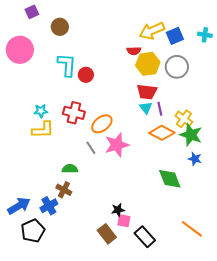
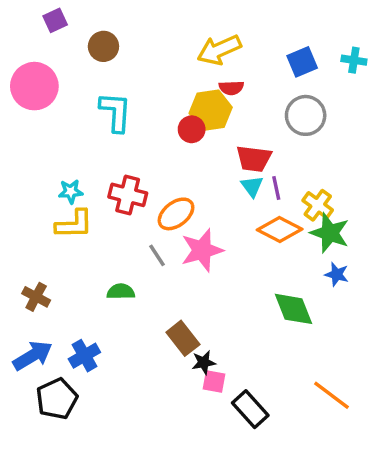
yellow arrow: (152, 31) -> (219, 50), moved
yellow hexagon: (148, 64) -> (211, 110), moved
red circle: (86, 75) -> (192, 129), moved
brown cross: (64, 190) -> (36, 297), moved
brown rectangle: (107, 234) -> (183, 338), moved

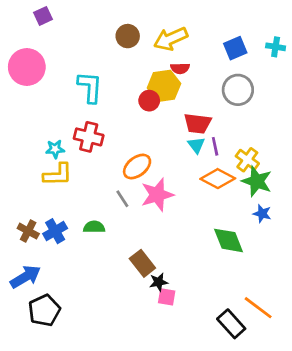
brown circle: (103, 46) -> (128, 36), moved
red cross: (128, 195) -> (89, 137), moved
blue cross: (84, 356) -> (55, 231), moved
black rectangle: (250, 409) -> (231, 324), moved

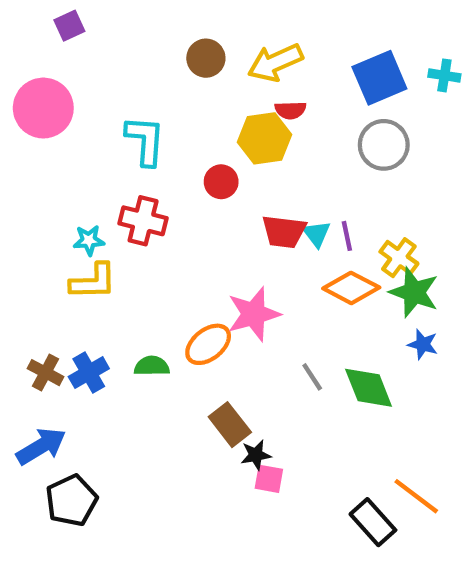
blue square: (235, 48) -> (379, 78), size x1.4
red circle: (149, 101) -> (221, 182), moved
red trapezoid: (198, 123) -> (284, 232), moved
orange ellipse: (137, 166) -> (208, 344), moved
gray line: (122, 199) -> (312, 377), moved

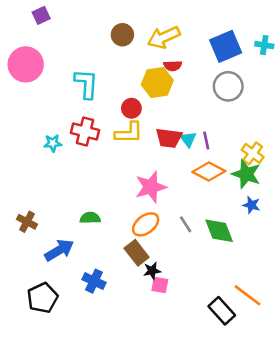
yellow cross: (399, 258) -> (253, 153), moved
yellow L-shape: (93, 281) -> (129, 133), moved
orange ellipse: (208, 344) -> (146, 224), moved
blue cross: (89, 373) -> (94, 281), moved, turned -35
blue arrow: (41, 446) -> (59, 250), moved

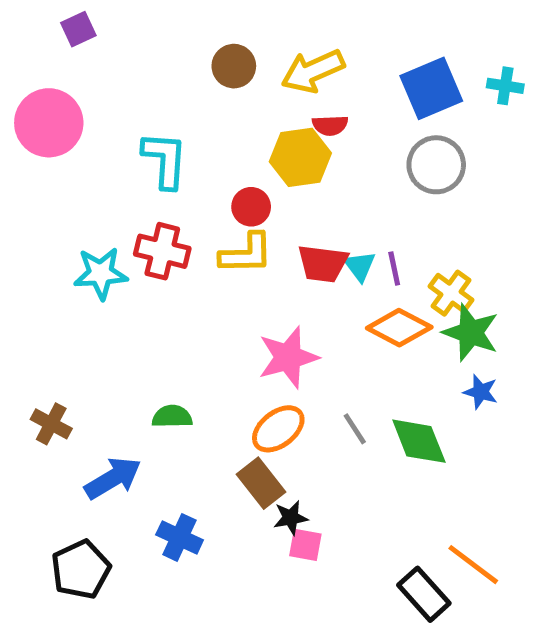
cyan star: (53, 143) -> (101, 273), size x1.5
yellow cross: (253, 153) -> (451, 293), moved

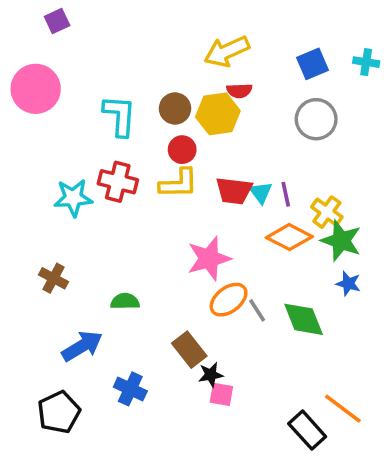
brown circle: (234, 66) -> (175, 108), moved
blue square: (431, 88) -> (313, 64), size x0.7
brown cross: (51, 424) -> (54, 278), moved
orange ellipse: (278, 429) -> (229, 300), moved

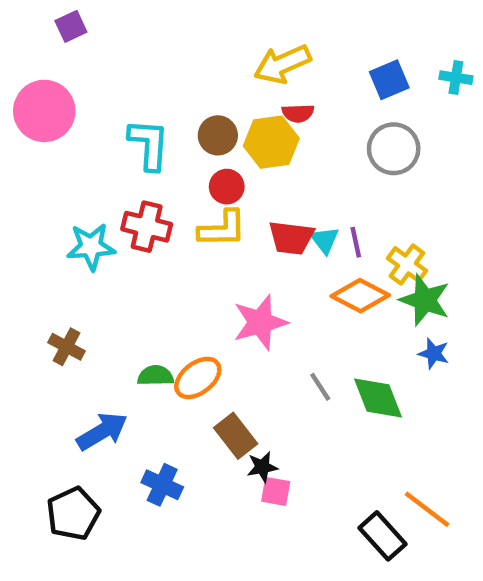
orange ellipse: (229, 300) -> (198, 378), moved

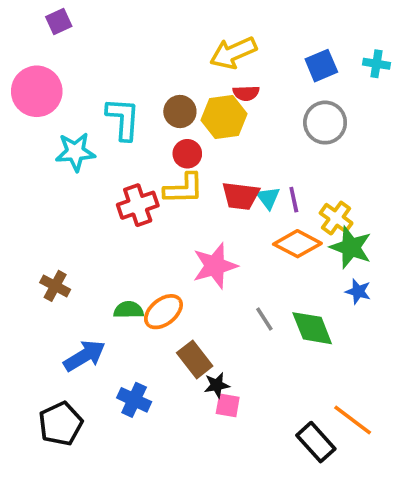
red cross: (147, 227) -> (138, 205), moved, turned -33
cyan star: (91, 247) -> (75, 152), moved

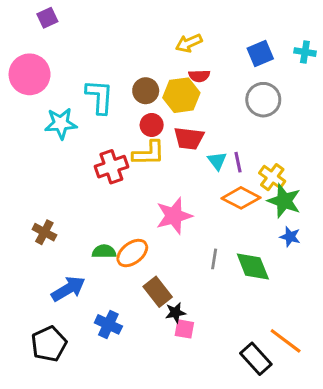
yellow arrow: (233, 53) -> (189, 43), size x0.7
red trapezoid: (241, 196) -> (189, 138), moved
gray line: (264, 319) -> (214, 259), turned 42

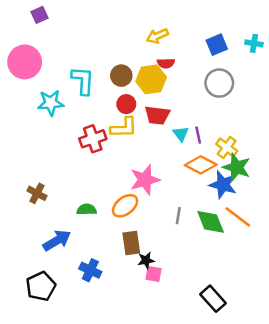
blue star: (290, 237) -> (223, 185), moved, size x1.6
orange ellipse: (132, 253) -> (125, 206), moved
brown rectangle: (158, 292) -> (131, 243), turned 30
orange line: (286, 341) -> (238, 217), moved

